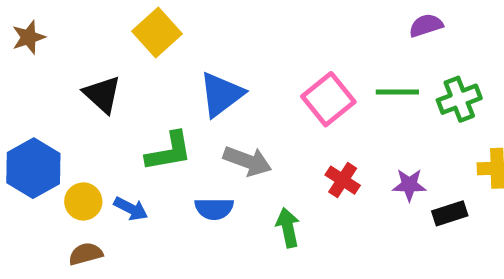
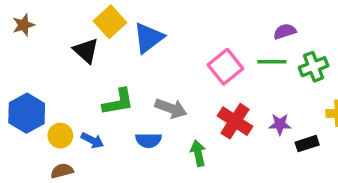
purple semicircle: (426, 25) -> (285, 31), moved
black triangle: (102, 94) -> (86, 51), moved
blue triangle: (221, 94) -> (148, 38), moved
red cross: (343, 180) -> (235, 121), size x1.5

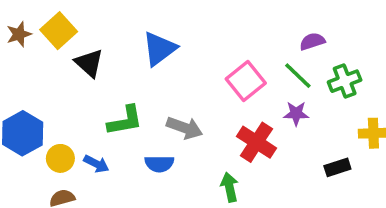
yellow square: (110, 22) -> (59, 31), moved
green line: (272, 62) -> (298, 76), turned 44
purple star: (280, 124) -> (296, 113), moved
green arrow: (198, 153) -> (230, 187), moved

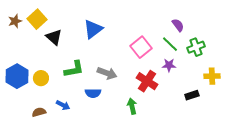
purple semicircle: (312, 41) -> (178, 25), turned 72
yellow circle: (60, 158) -> (41, 78), moved
blue arrow: (96, 164) -> (63, 105), moved

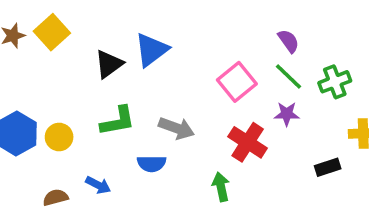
purple semicircle: (178, 25) -> (289, 41), moved
black triangle: (54, 37) -> (109, 64), moved, turned 42

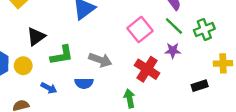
black triangle: (109, 64) -> (36, 37), moved
blue arrow: (98, 185) -> (49, 88), moved

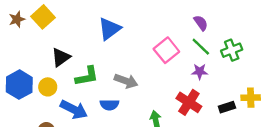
yellow cross: (223, 63) -> (251, 98), moved
red cross: (147, 69) -> (189, 102), moved
blue arrow: (49, 88) -> (74, 109), size x1.6

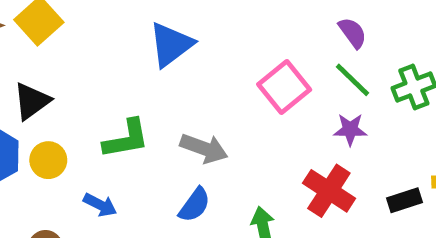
black triangle: (61, 57) -> (32, 101), moved
blue semicircle: (109, 105) -> (195, 205), moved, turned -54
blue arrow: (74, 109) -> (100, 205), size x0.6

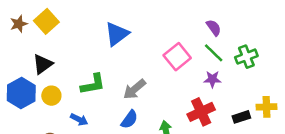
gray arrow: (204, 148) -> (134, 89), turned 120
red cross: (329, 191) -> (201, 112), turned 32

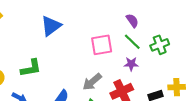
pink square: (177, 57) -> (102, 45), turned 30
gray arrow: (134, 89) -> (92, 82), moved

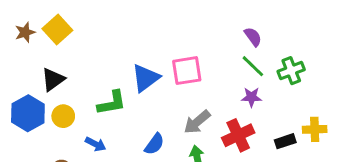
blue triangle: (51, 26) -> (146, 78), moved
pink square: (102, 45) -> (187, 71), moved

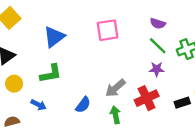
purple semicircle: (253, 37) -> (158, 23), turned 144
pink square: (187, 71) -> (108, 30), moved
blue triangle: (146, 78) -> (54, 37), moved

